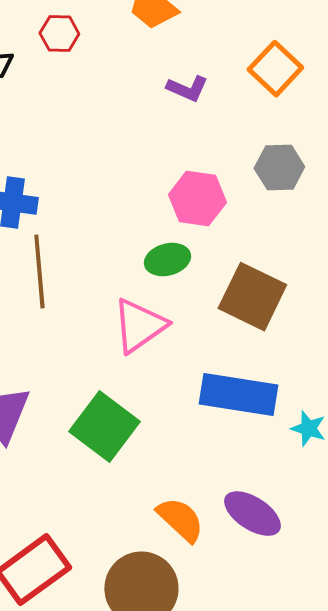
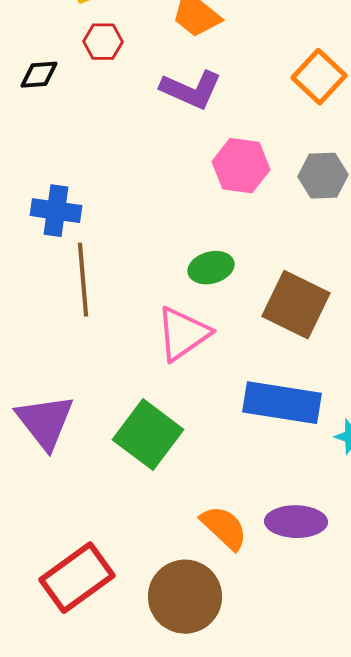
purple L-shape: (187, 89) -> (191, 90), moved, size x1.5
pink hexagon: (197, 199) -> (241, 166), moved
purple ellipse: (252, 514) -> (296, 522), turned -32

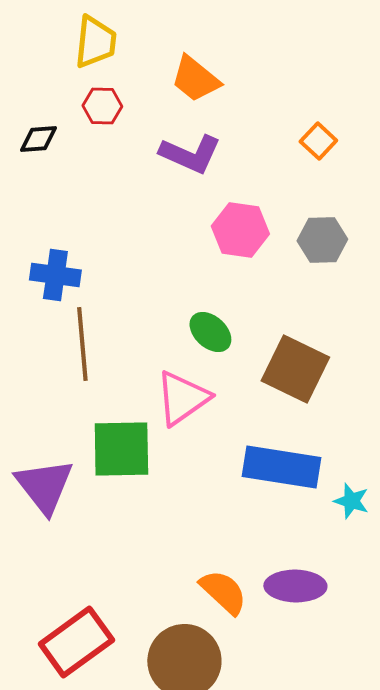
orange square: (319, 77) -> (318, 141), size x0.7
green ellipse: (211, 268) -> (210, 332), turned 57
green square: (148, 435) -> (121, 449), moved, turned -38

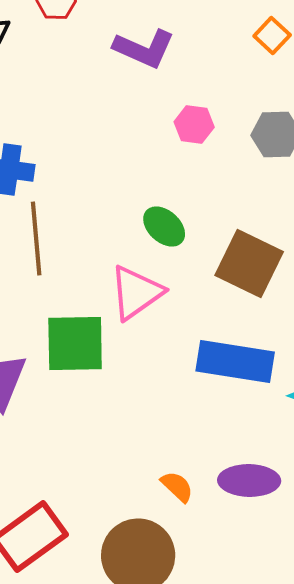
pink hexagon: (240, 230) -> (194, 125), size x0.7
orange semicircle: (223, 592) -> (177, 487), size x0.7

